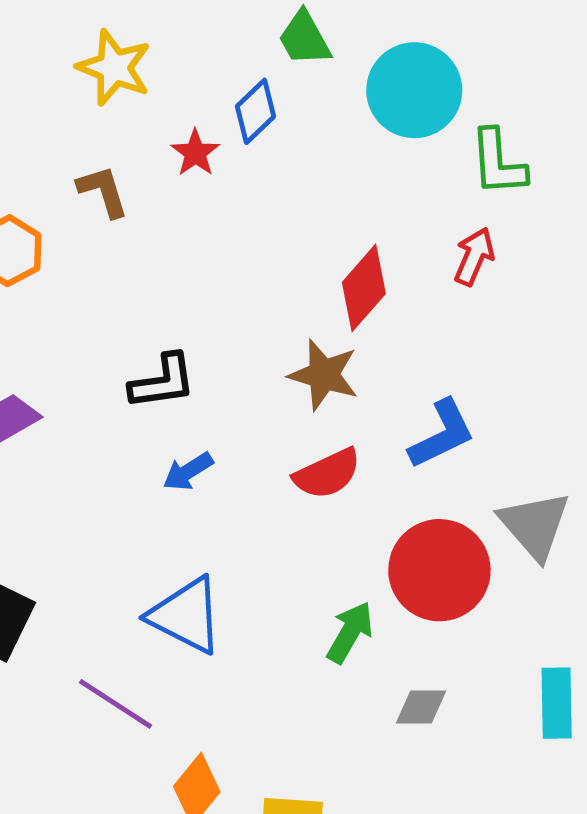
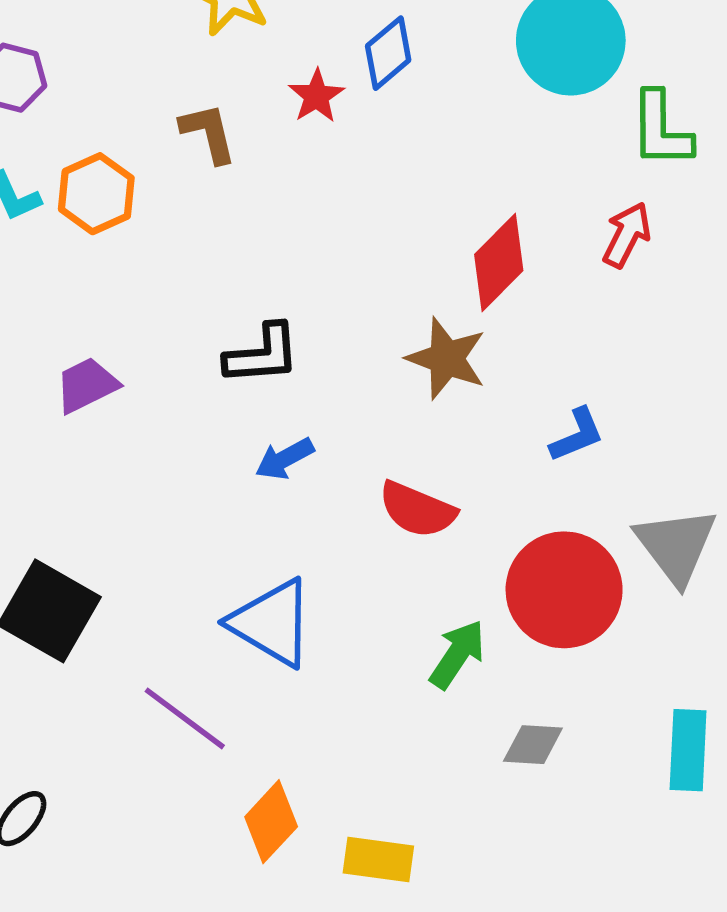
blue L-shape: (442, 434) -> (577, 435), size x0.7
red semicircle: (327, 474) -> (417, 510), moved, turned 44

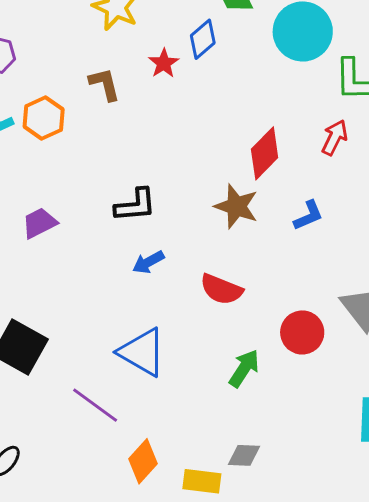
blue L-shape: (577, 435) -> (308, 215), moved
red circle: (564, 590) -> (302, 332), size x0.7
gray diamond: (533, 745) -> (244, 455), moved

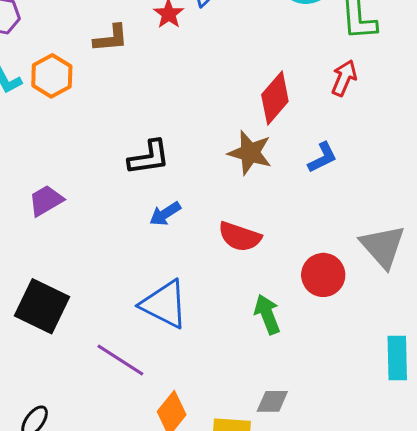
brown L-shape: (105, 84) -> (111, 38), turned 102
purple trapezoid: (39, 223) -> (46, 201), moved
green arrow: (244, 368) -> (267, 314), turned -51

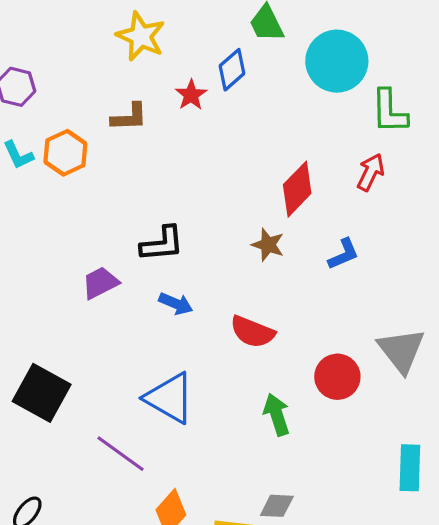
brown star: (250, 153) -> (268, 245), size x0.7
purple trapezoid: (46, 201) -> (100, 283), moved
blue arrow: (165, 214) -> (176, 304), turned -128

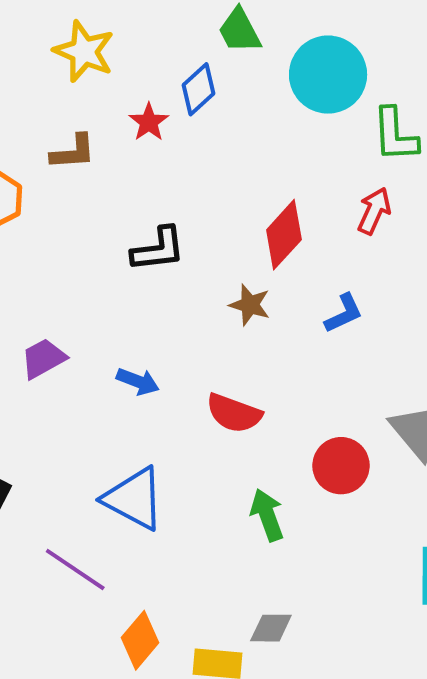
black L-shape: (162, 244) -> (158, 249), moved

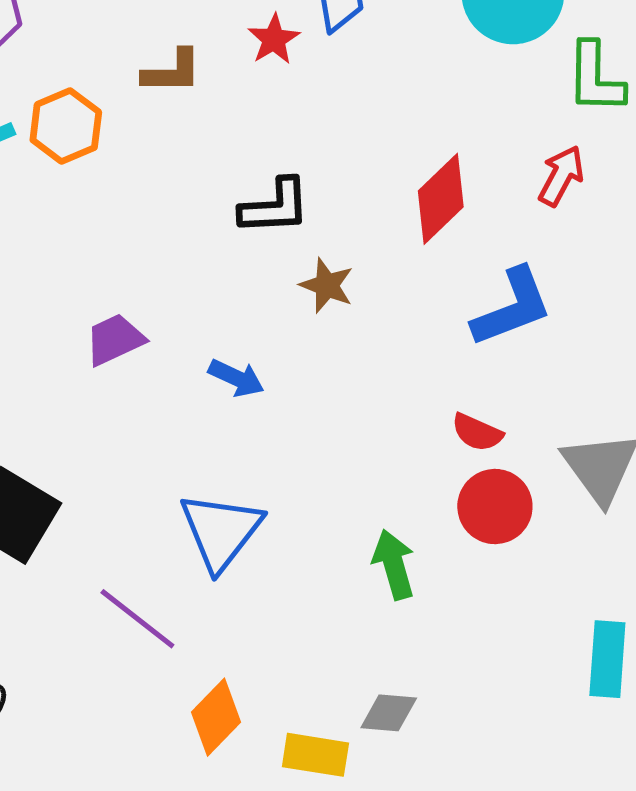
brown star: (250, 305) -> (327, 285), moved
blue L-shape: (344, 313) -> (512, 307), size x1.6
red semicircle: (234, 413) -> (477, 432), moved, size x0.7
blue triangle: (134, 499) -> (221, 531), turned 36

